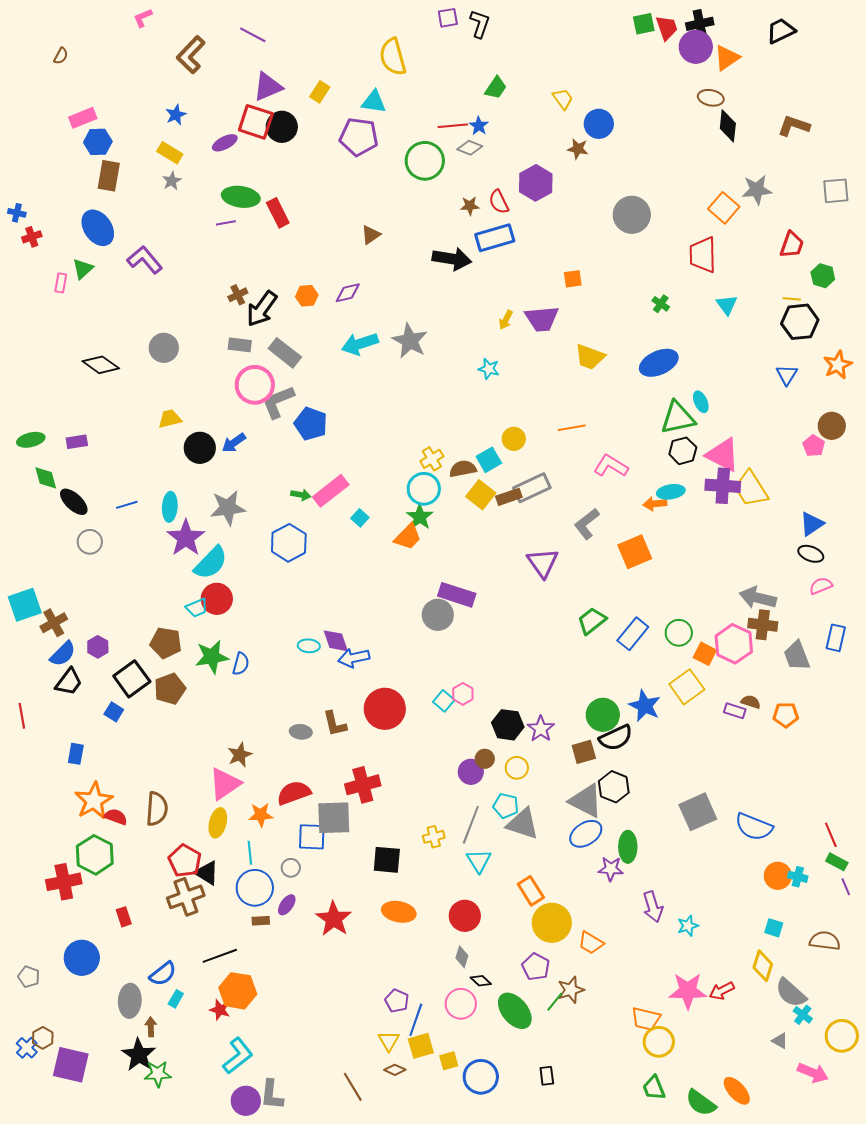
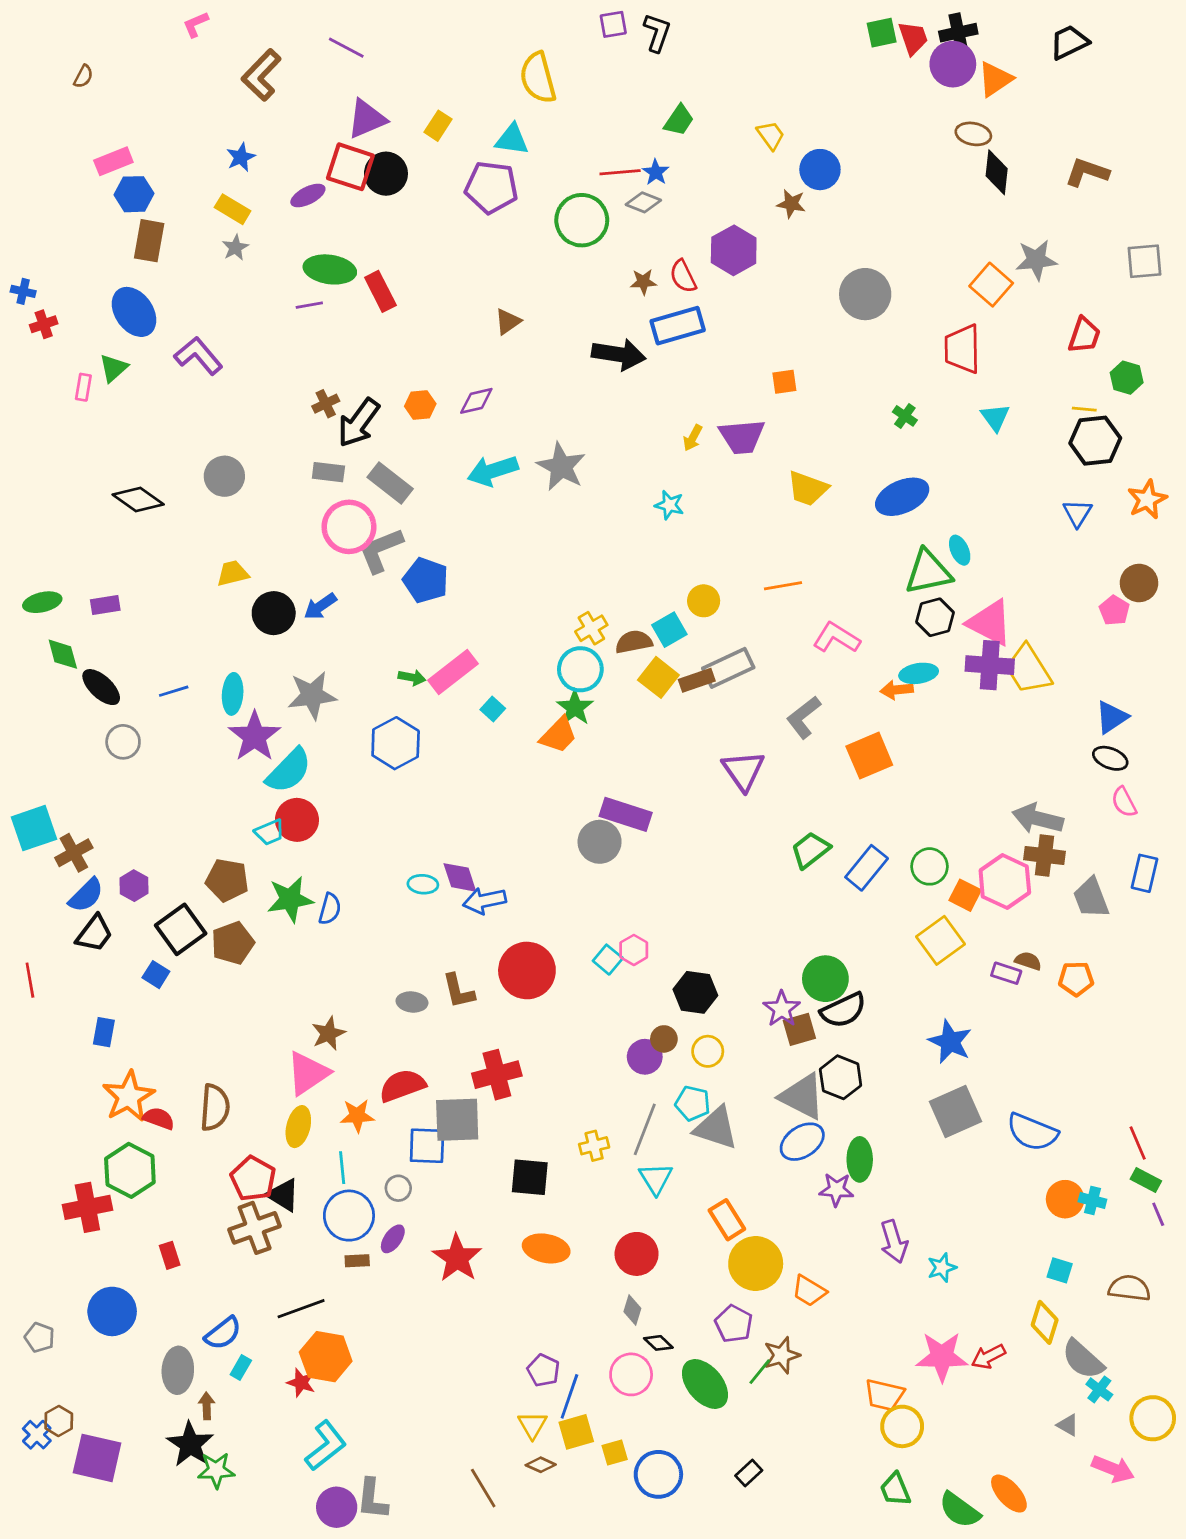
pink semicircle: (821, 586) -> (1124, 802), turned -95
blue star: (645, 706) -> (950, 1042), moved
purple star: (541, 729) -> (782, 1009), moved
black rectangle: (547, 1076) -> (749, 1473), turned 54

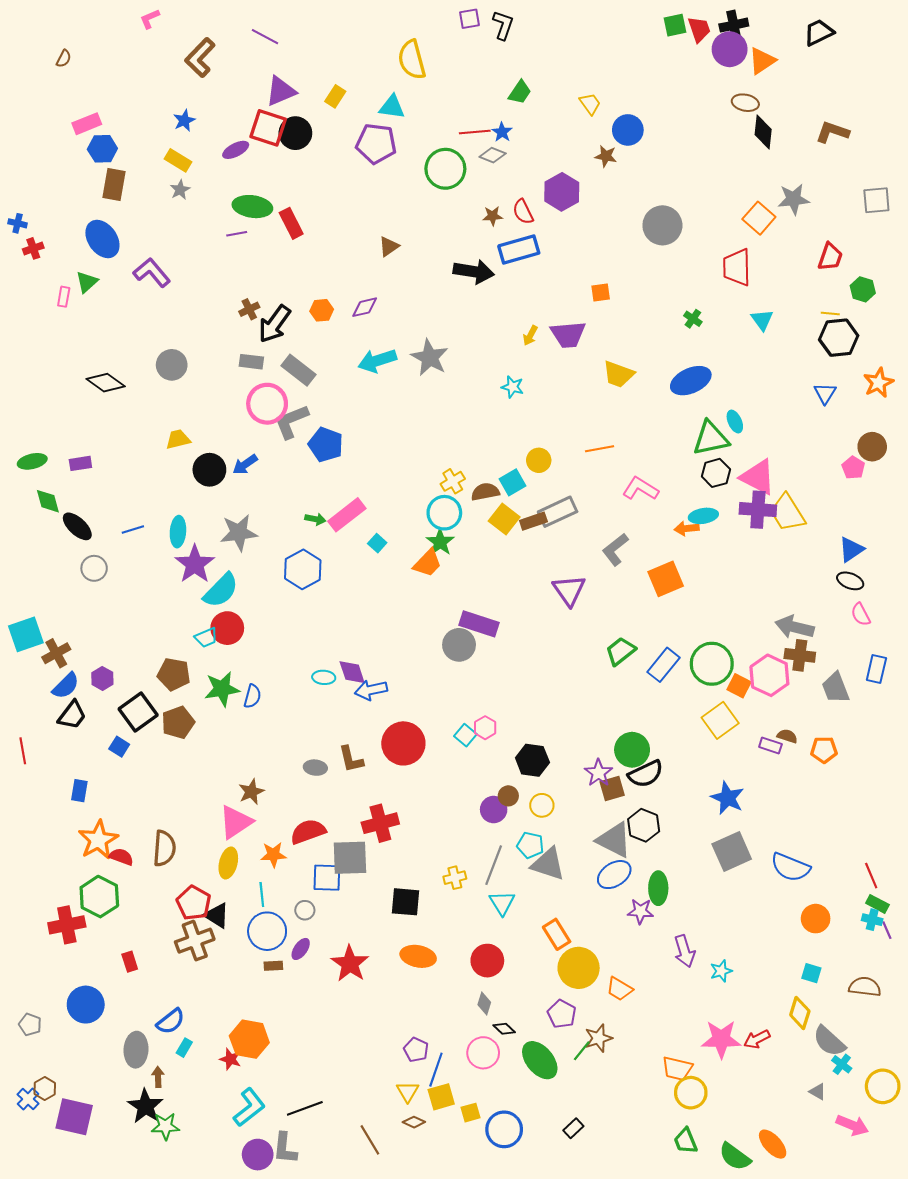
green circle: (930, 866) -> (712, 664), size x1.5
cyan cross: (1092, 1201) -> (872, 920), moved
black line: (301, 1309) -> (305, 1108), moved

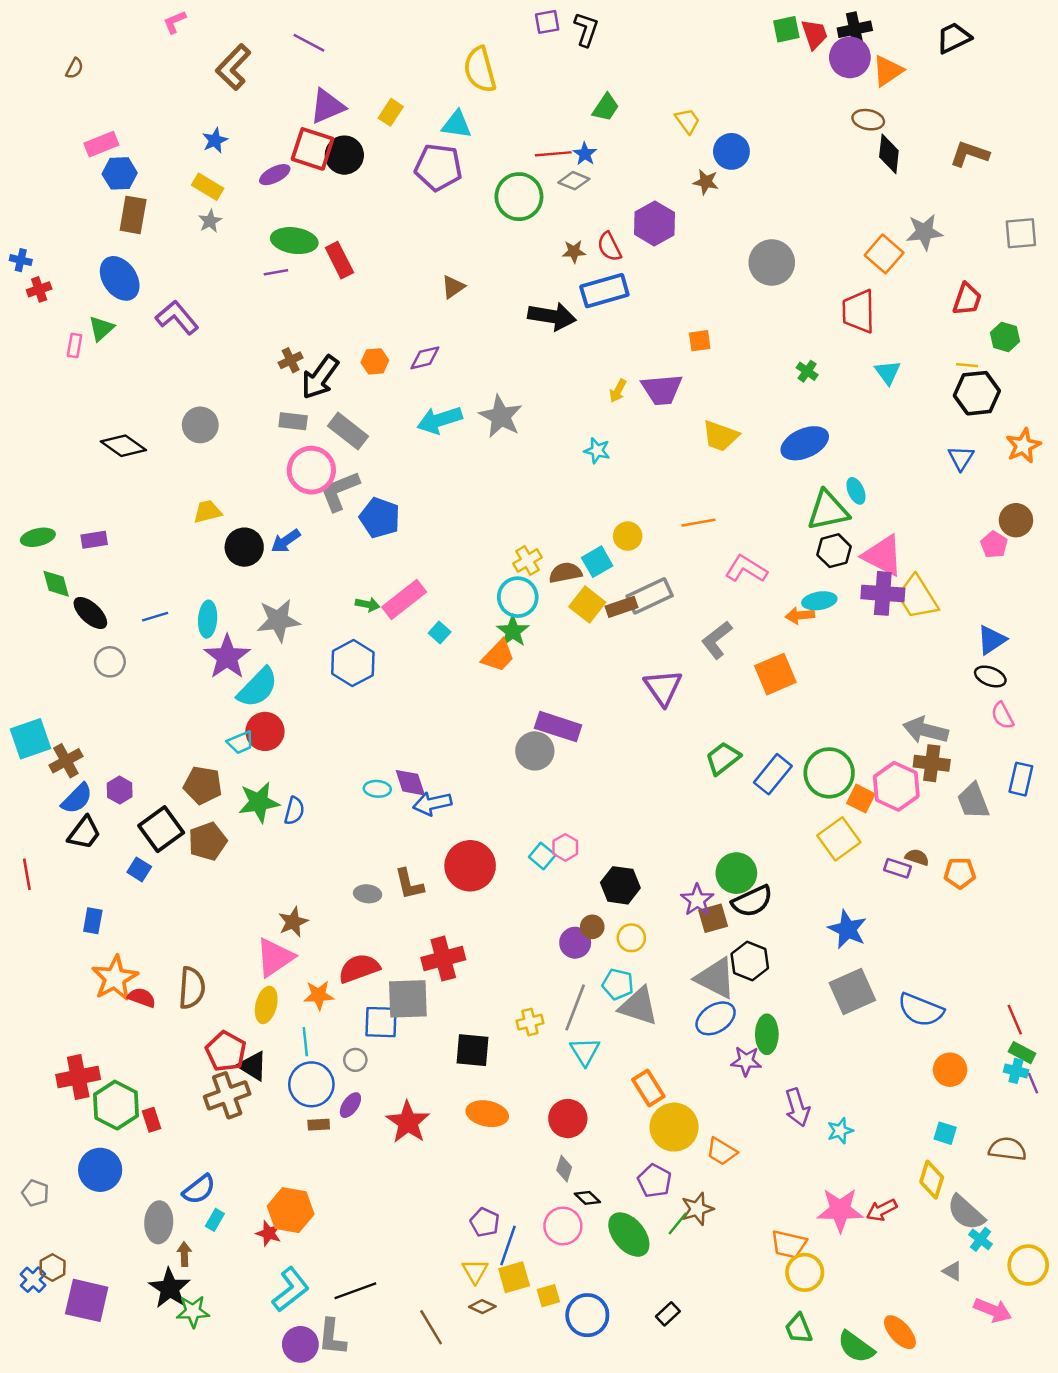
green hexagon: (99, 897) -> (116, 1105), moved

